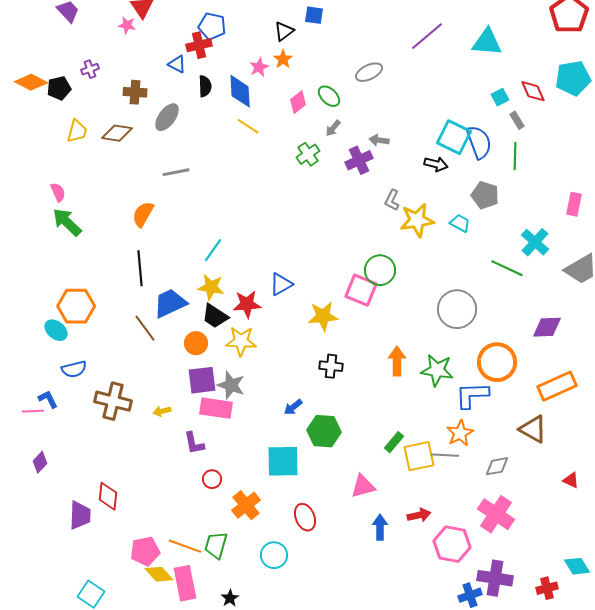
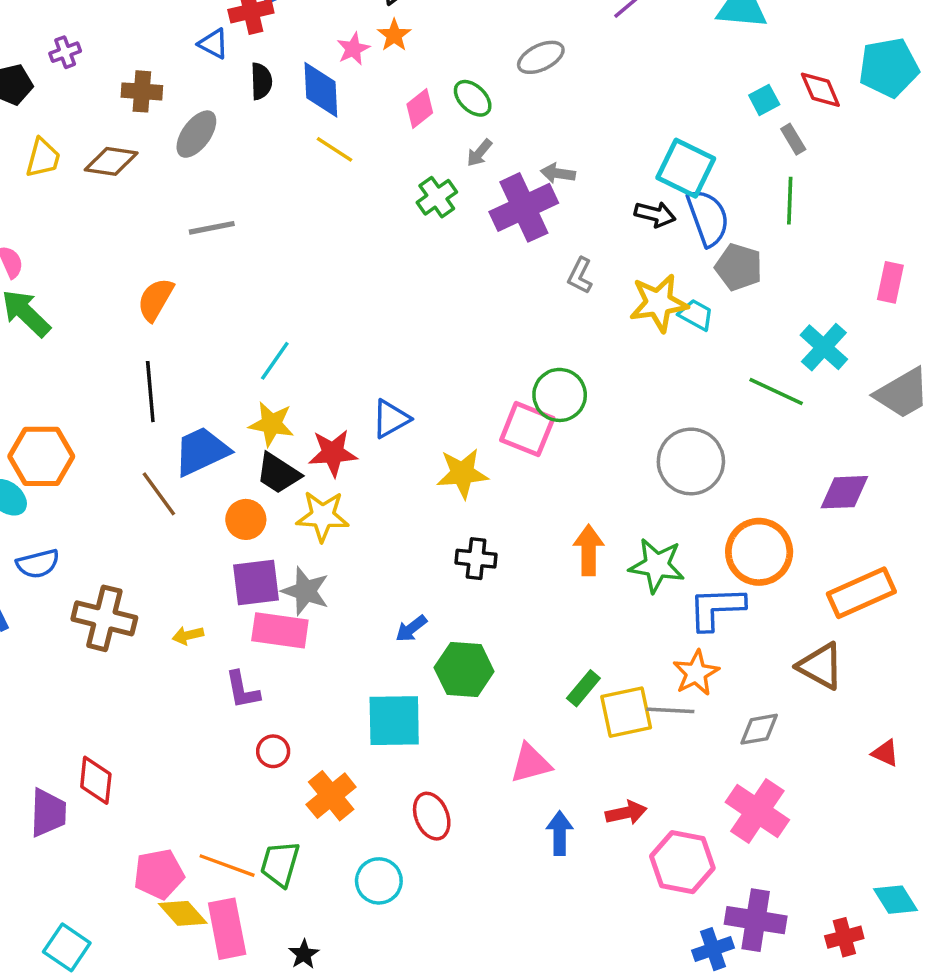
blue semicircle: (479, 142) -> (708, 218), moved
purple cross: (359, 160) -> (524, 207), size x1.4
yellow star: (417, 220) -> (658, 303), moved

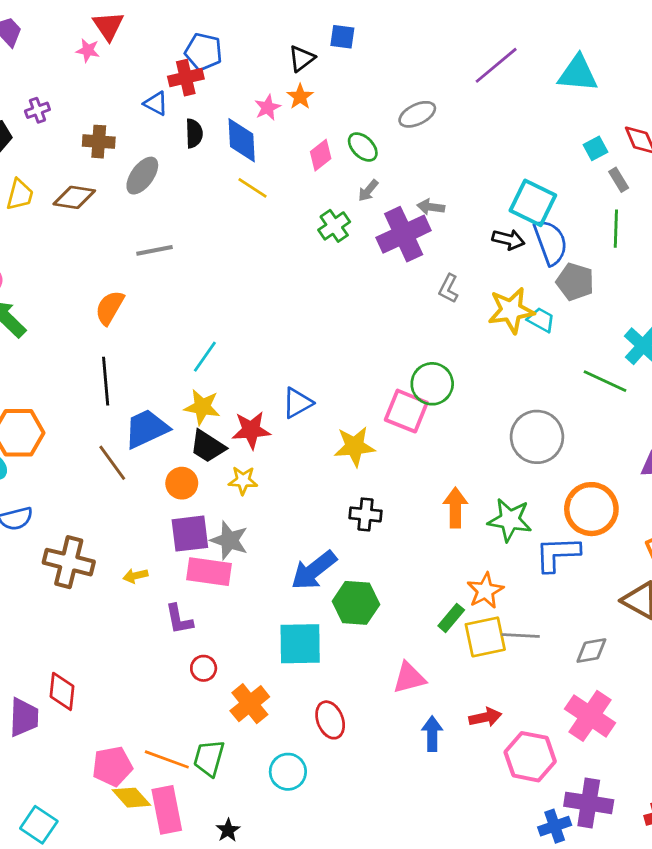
yellow star: (323, 516) -> (243, 480), size x0.7
blue arrow: (411, 629) -> (314, 570), size x1.8
orange star: (696, 673) -> (485, 591), moved

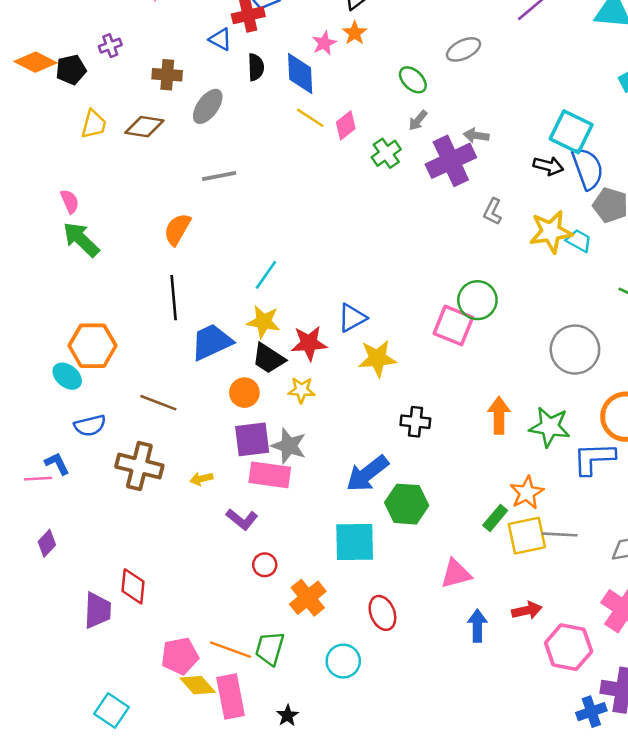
pink diamond: (321, 155) -> (346, 125), moved
yellow star: (355, 446) -> (377, 358), moved
brown line: (112, 463) -> (158, 403), moved, turned -33
purple L-shape: (179, 619) -> (242, 519), turned -40

